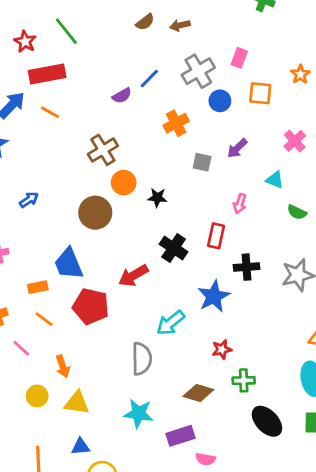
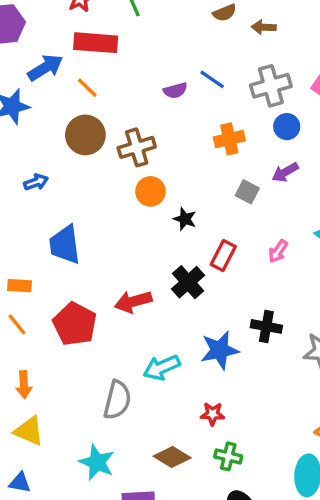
blue line: (149, 79) -> (212, 79), turned 65
purple arrow: (237, 148) -> (285, 172), moved
brown circle: (95, 213) -> (85, 135), moved
red rectangle: (216, 236) -> (223, 255), moved
blue trapezoid: (69, 264) -> (65, 245), moved

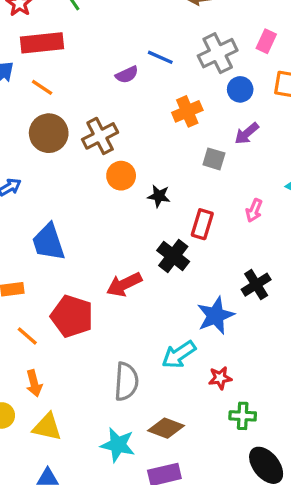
orange line: (17, 324) -> (27, 336), moved
black cross: (266, 326) -> (256, 285), turned -32
cyan arrow: (162, 368) -> (179, 355), moved
brown diamond: (172, 457) -> (166, 428), moved

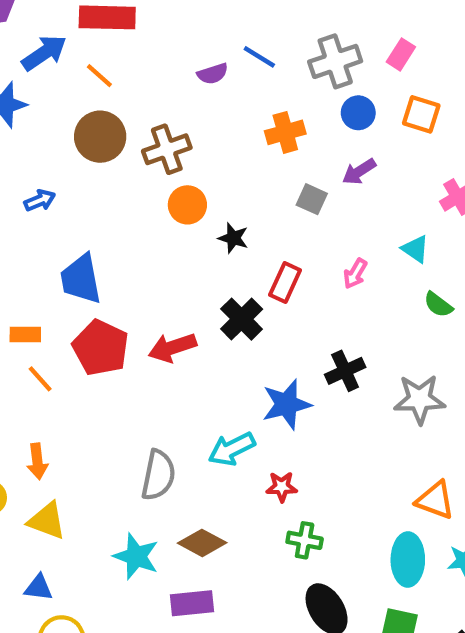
red pentagon: (72, 316) -> (101, 348), moved
orange line: (27, 336) -> (40, 379), moved

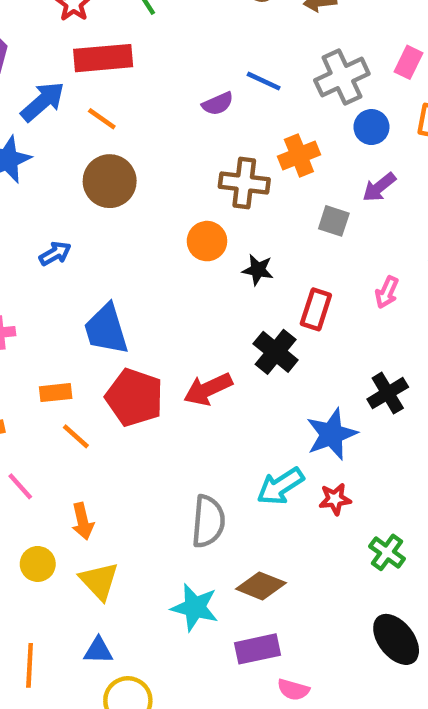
brown cross: (167, 149) -> (244, 183), moved, turned 33
red star: (282, 487) -> (335, 499), moved
yellow triangle: (47, 521) -> (99, 581), turned 33
green cross: (305, 540) -> (387, 552), moved, turned 32

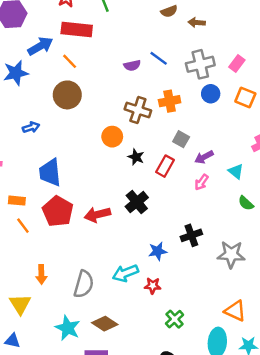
purple arrow: (379, 187) -> (204, 157), moved
red rectangle: (316, 309) -> (165, 166), moved
blue star: (332, 434) -> (158, 251), size x0.7
orange arrow: (83, 521) -> (41, 274), moved

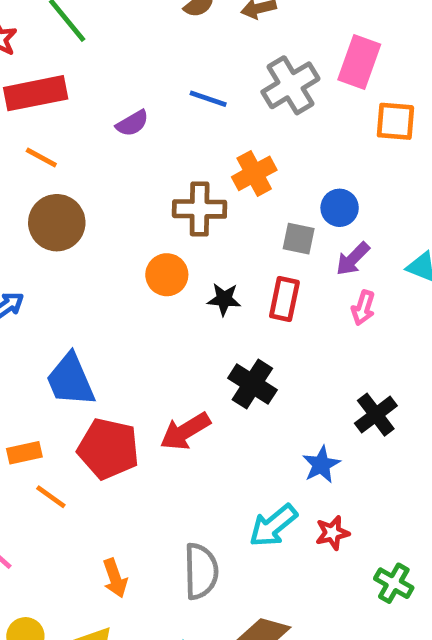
pink rectangle: (237, 64) -> (359, 62), size x1.5
purple semicircle: (132, 65) -> (132, 123), moved
blue circle: (211, 94) -> (340, 208), moved

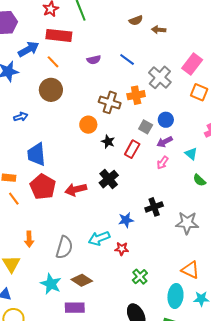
gray cross: (290, 85) -> (160, 77), moved, turned -35

